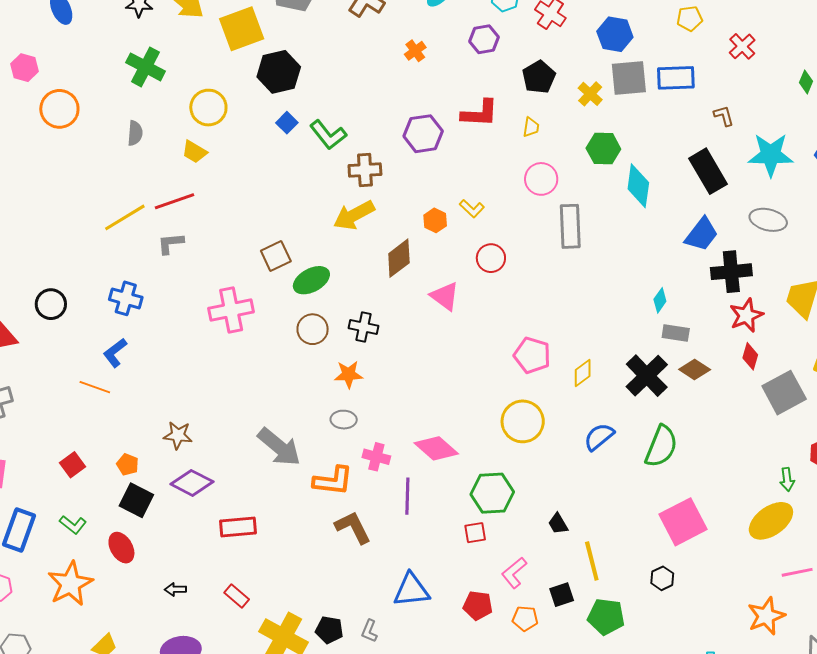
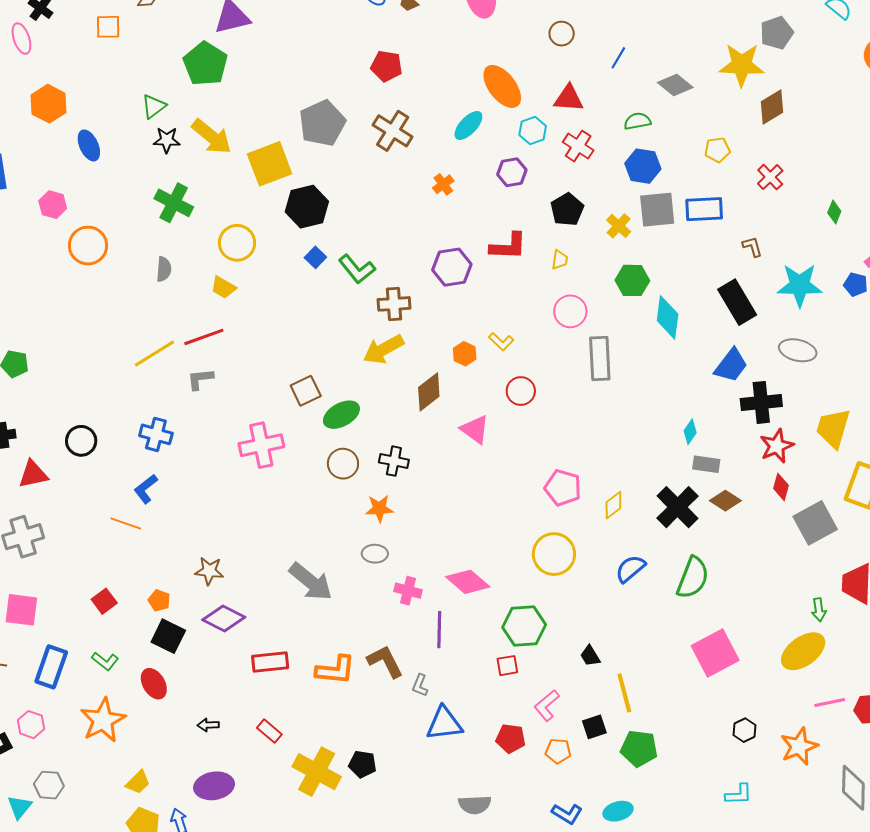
orange L-shape: (333, 481) -> (335, 670), moved
black hexagon: (662, 578) -> (745, 730), moved
gray L-shape: (369, 631) -> (420, 685), moved

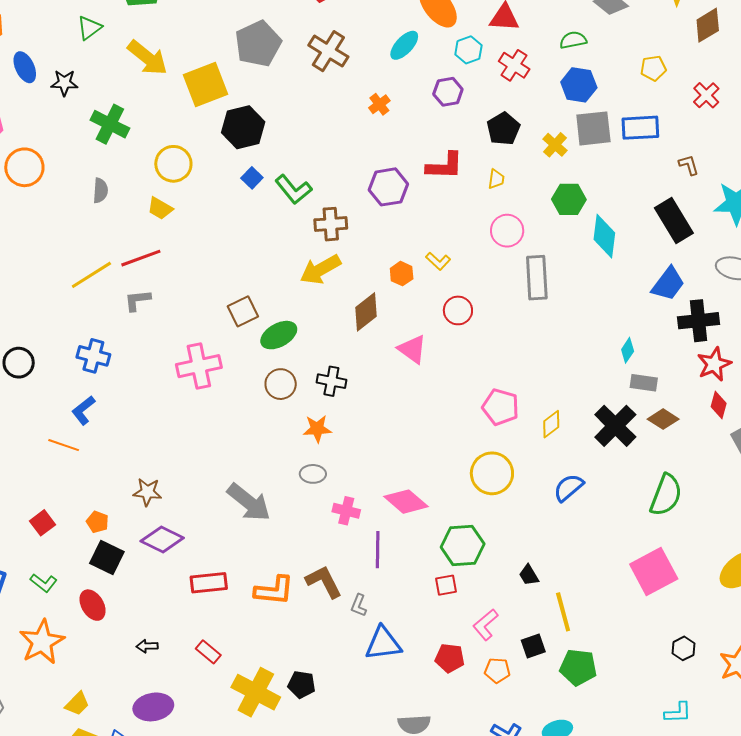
black star: (167, 140) -> (64, 83), moved
green semicircle: (693, 578) -> (666, 495), moved

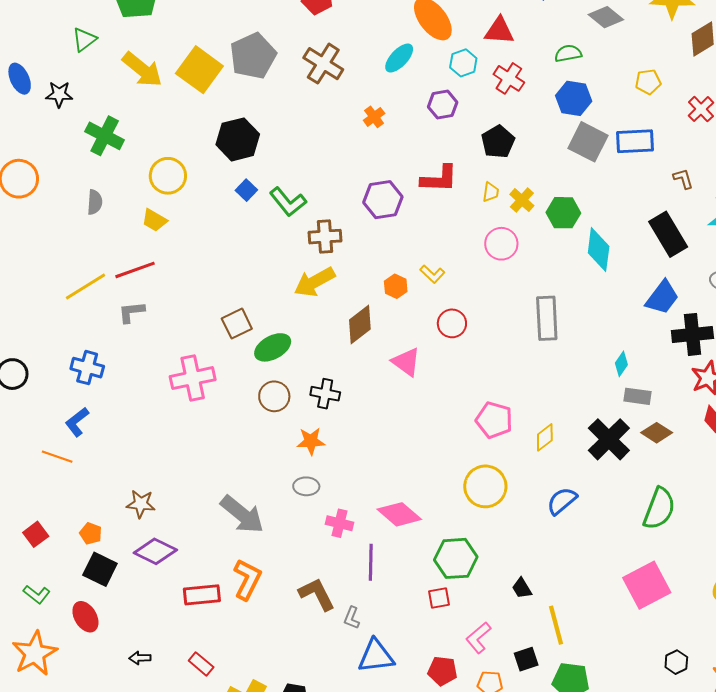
yellow square: (206, 85) -> (199, 70), moved, turned -33
gray square: (593, 128) -> (588, 142), turned 33
yellow cross: (555, 145) -> (522, 200), moved
gray rectangle: (537, 278) -> (547, 318), moved
orange L-shape: (274, 590) -> (247, 579), moved, turned -69

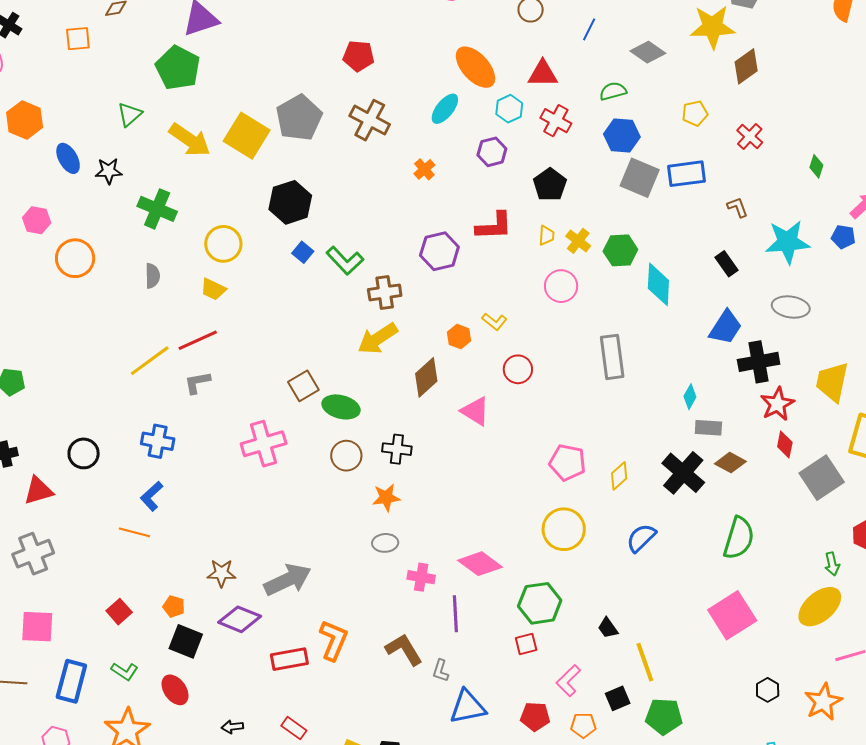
black rectangle: (668, 234) -> (727, 264), size x0.6
green ellipse: (273, 347) -> (341, 407), turned 48
gray arrow: (242, 514) -> (288, 580), moved, turned -60

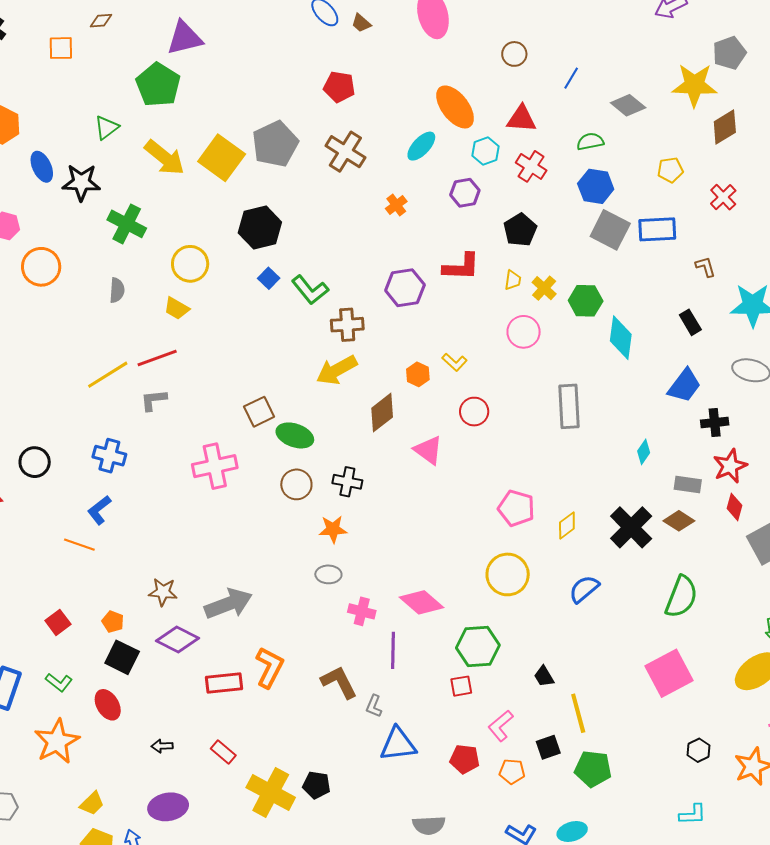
black star: (109, 171) -> (81, 182), size x1.4
black cross: (759, 362) -> (715, 423), size x0.7
gray rectangle: (708, 428) -> (688, 484), moved

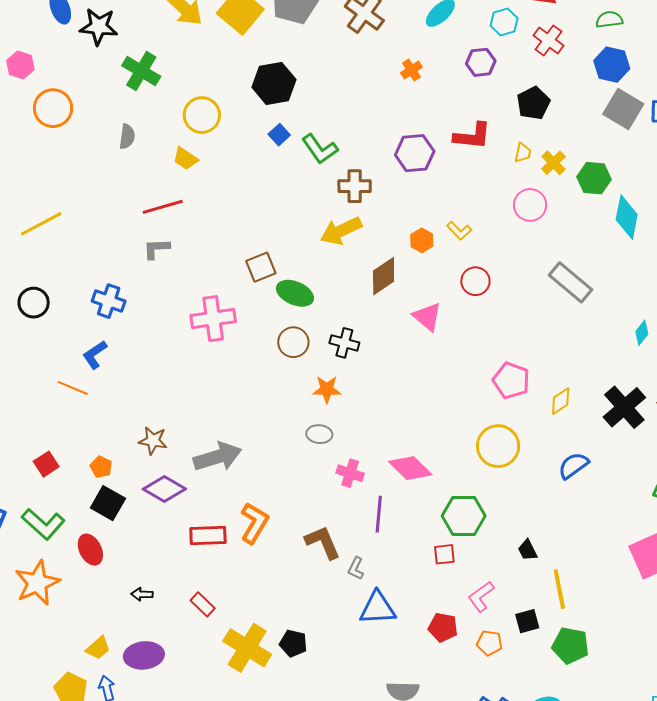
yellow line: (108, 375) -> (41, 224), moved
gray rectangle: (569, 406) -> (570, 282), turned -51
green L-shape: (59, 682) -> (43, 524), size x1.6
yellow trapezoid: (92, 803) -> (98, 648), moved

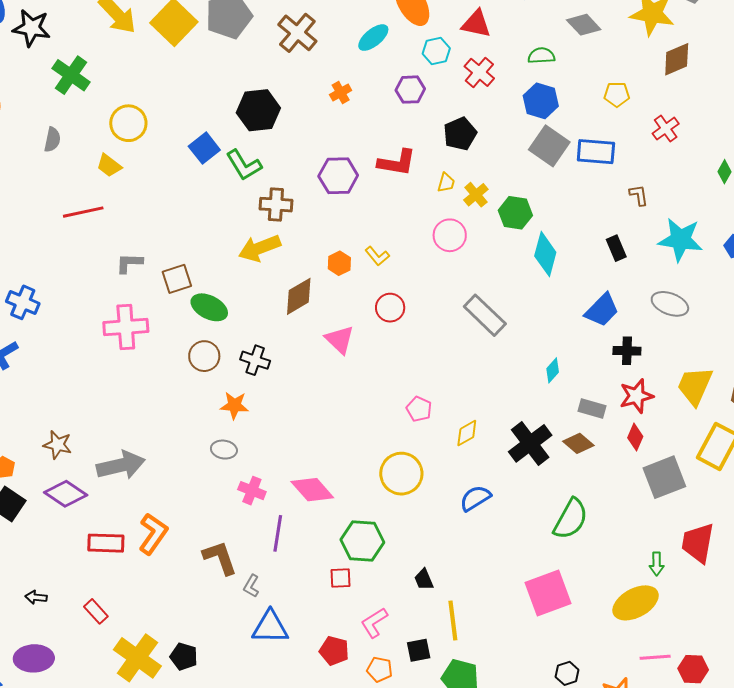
black hexagon: (274, 83) -> (258, 110), moved
blue square: (279, 135) -> (204, 148), size x1.4
gray L-shape: (156, 249) -> (129, 263), moved
pink pentagon: (511, 380) -> (419, 409), size x0.7

